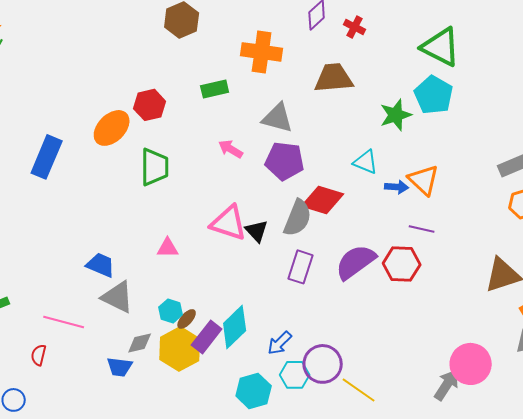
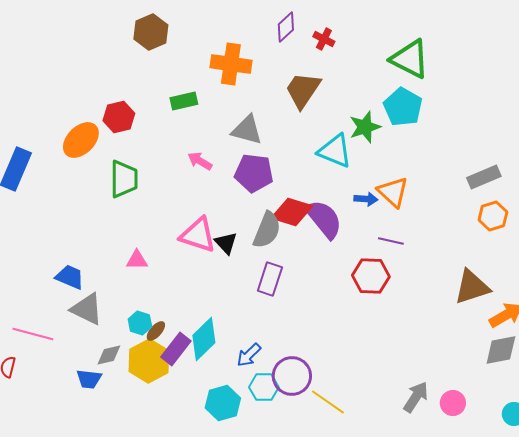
brown trapezoid: (334, 78) -> (303, 90), turned -51
cyan triangle: (366, 162) -> (335, 151), moved, size x1.4
purple semicircle: (356, 262) -> (324, 219), moved, turned 87
pink circle: (471, 364) -> (453, 403), moved, size x0.6

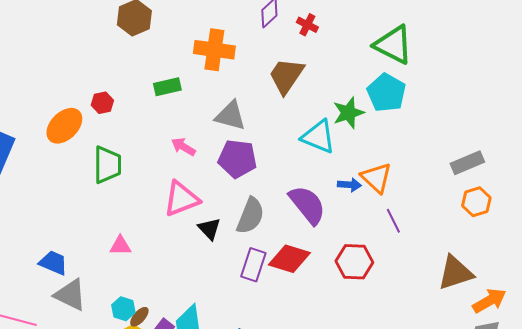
red hexagon: (119, 117) -> (102, 103), size x0.7
red diamond: (292, 212) -> (289, 259), moved
pink triangle: (198, 235) -> (181, 199), moved, turned -39
purple line: (391, 241) -> (393, 221), moved, turned 50

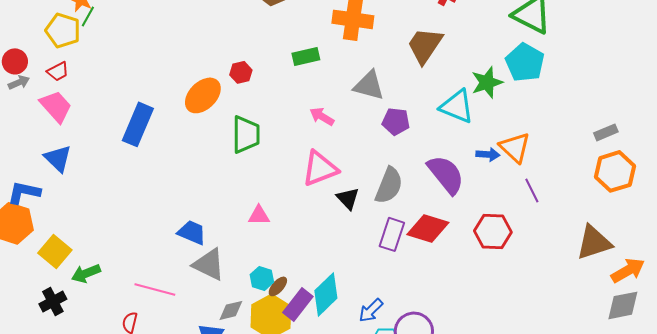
purple pentagon: (237, 159) -> (396, 121), moved, size x0.7
gray rectangle: (467, 163) -> (606, 132), size x0.7
orange hexagon: (476, 202) -> (615, 171), size x1.4

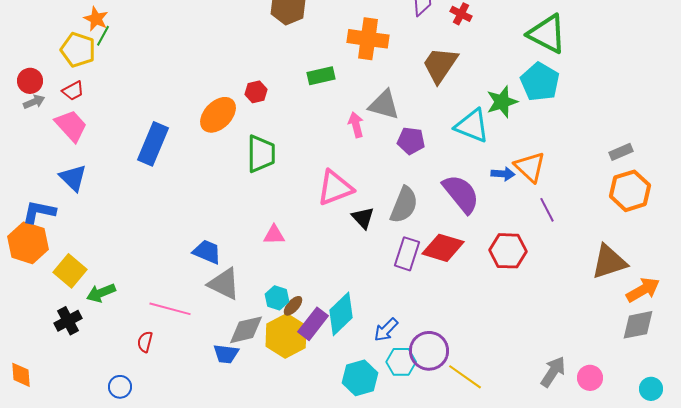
pink arrow: (322, 116) -> (356, 125), moved, turned 45
gray diamond: (231, 310) -> (246, 330), size x1.4

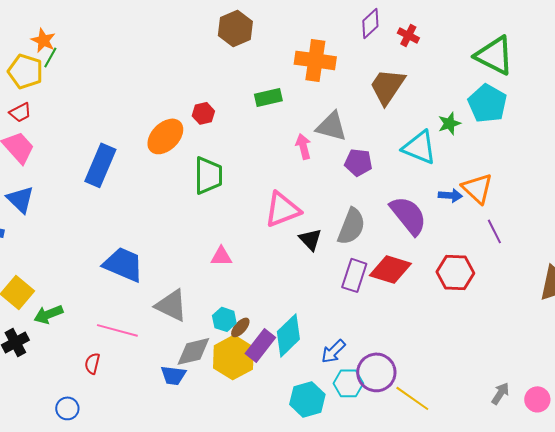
green star: (502, 102) -> (449, 123), size x0.7
blue trapezoid: (207, 252) -> (123, 264), moved, size x1.4
gray arrow: (553, 372) -> (500, 393), size x0.7

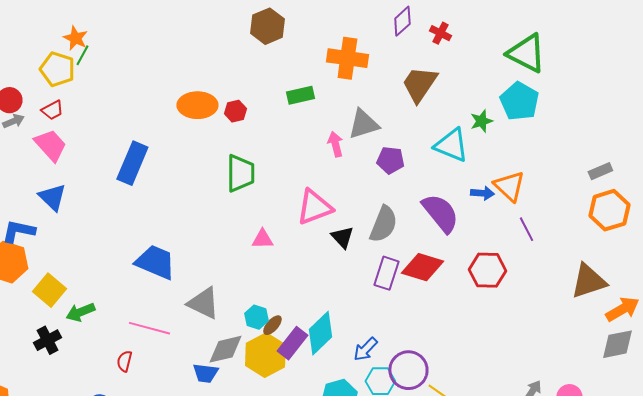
gray triangle: (331, 126) -> (363, 124), turned -32
orange ellipse: (165, 136) -> (197, 105), moved, turned 45
pink triangle: (221, 256) -> (262, 239), moved

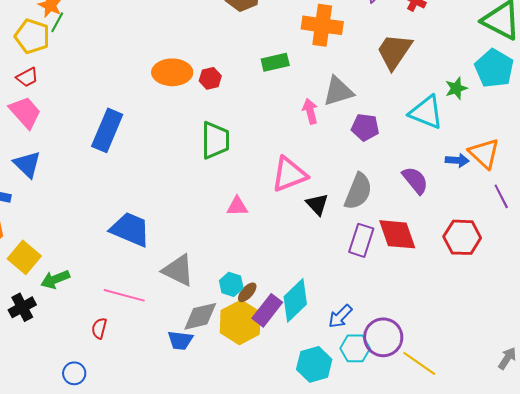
purple semicircle: (440, 213) -> (415, 180), size x0.7
red diamond: (422, 267) -> (397, 234), turned 54

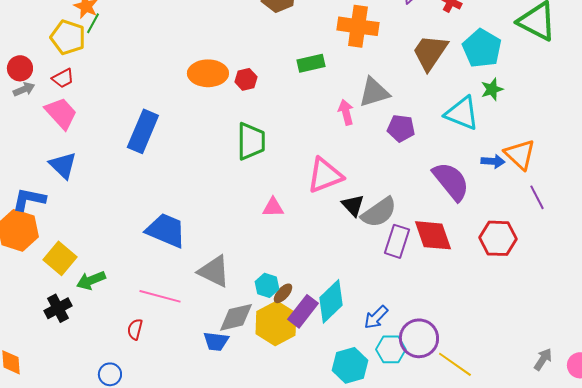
cyan pentagon: (494, 68) -> (482, 48), moved
purple semicircle: (415, 180) -> (451, 181), size x1.4
gray semicircle: (358, 191) -> (379, 212), moved, turned 33

